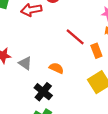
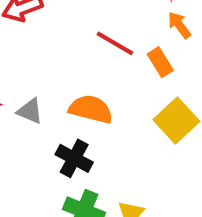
orange semicircle: (56, 68) -> (91, 109), size x1.5

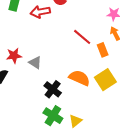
orange semicircle: (91, 109) -> (79, 78), moved

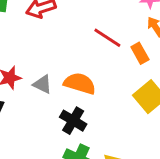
orange semicircle: (79, 78) -> (80, 83), moved

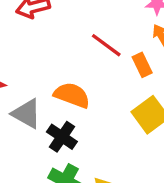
gray triangle: (43, 84) -> (26, 114), moved, size x1.4

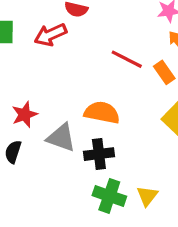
black cross: (62, 137) -> (99, 154), turned -32

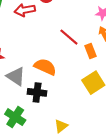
green cross: (109, 196) -> (15, 117), moved

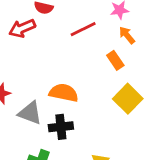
red line: (69, 37) -> (83, 29), moved, turned -54

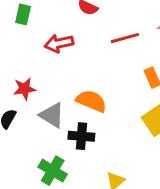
red arrow: (22, 28) -> (59, 43), moved

